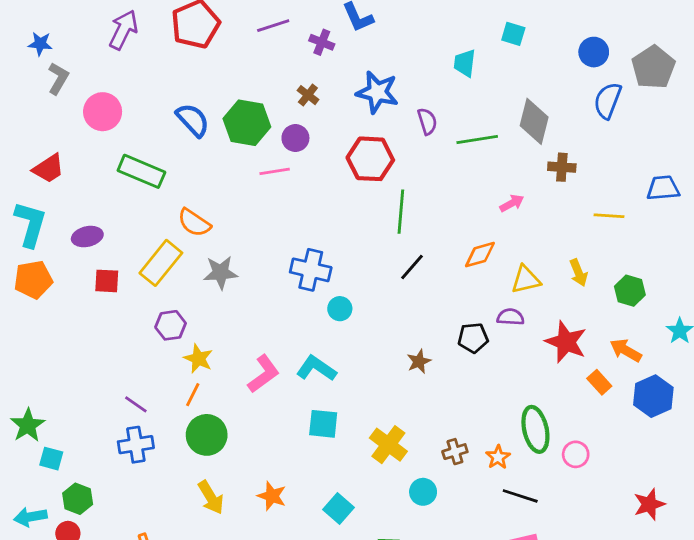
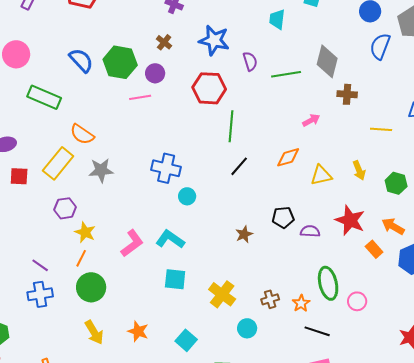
purple semicircle: (510, 317) -> (310, 231), moved

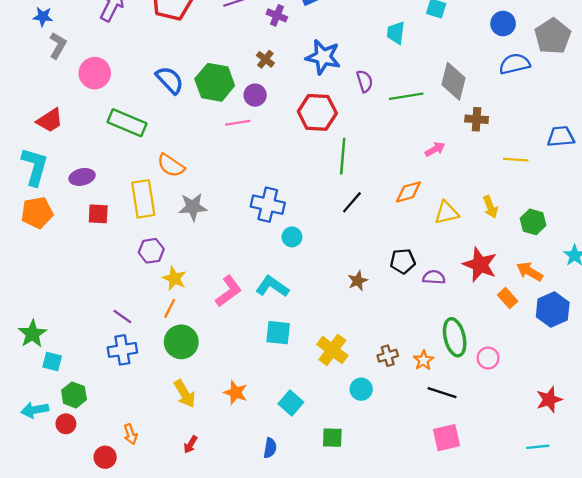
blue semicircle: (380, 46) -> (515, 64), turned 56
yellow rectangle: (58, 163) -> (143, 199), turned -48

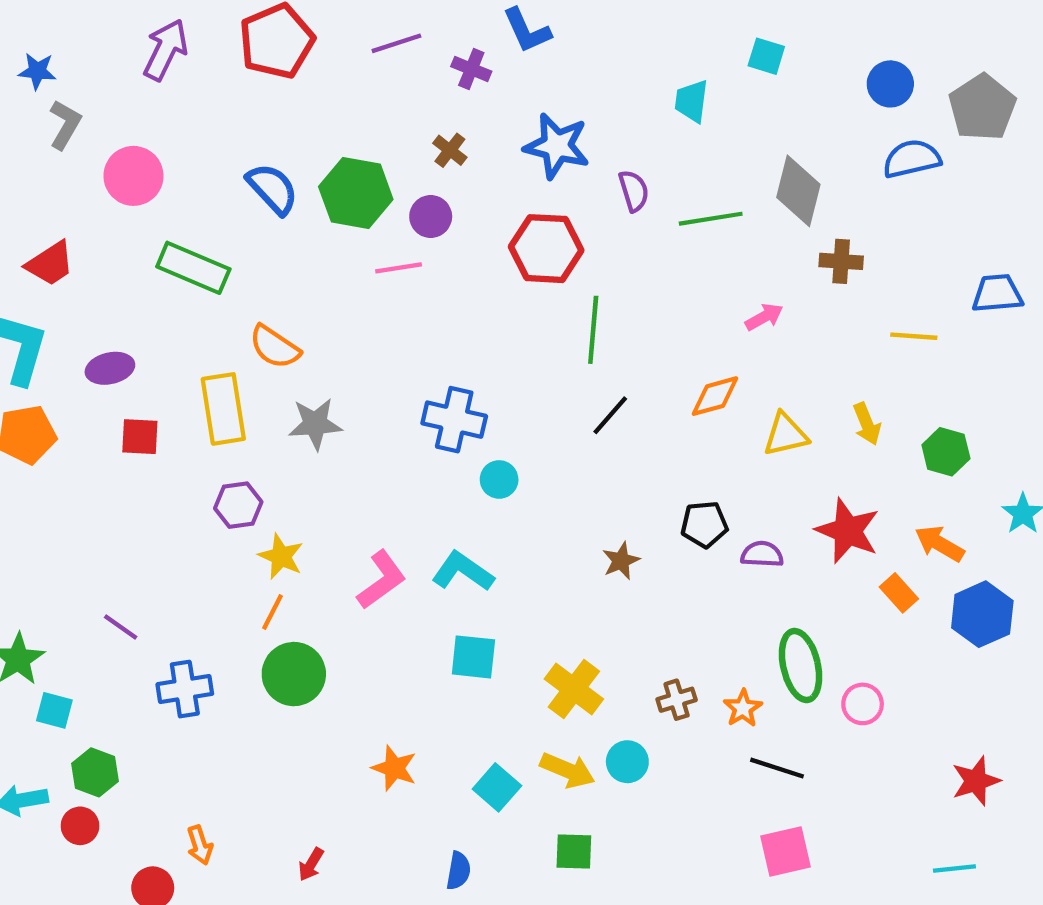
purple line: (122, 317) -> (121, 627), moved
yellow arrow: (185, 394) -> (567, 770), moved, turned -36

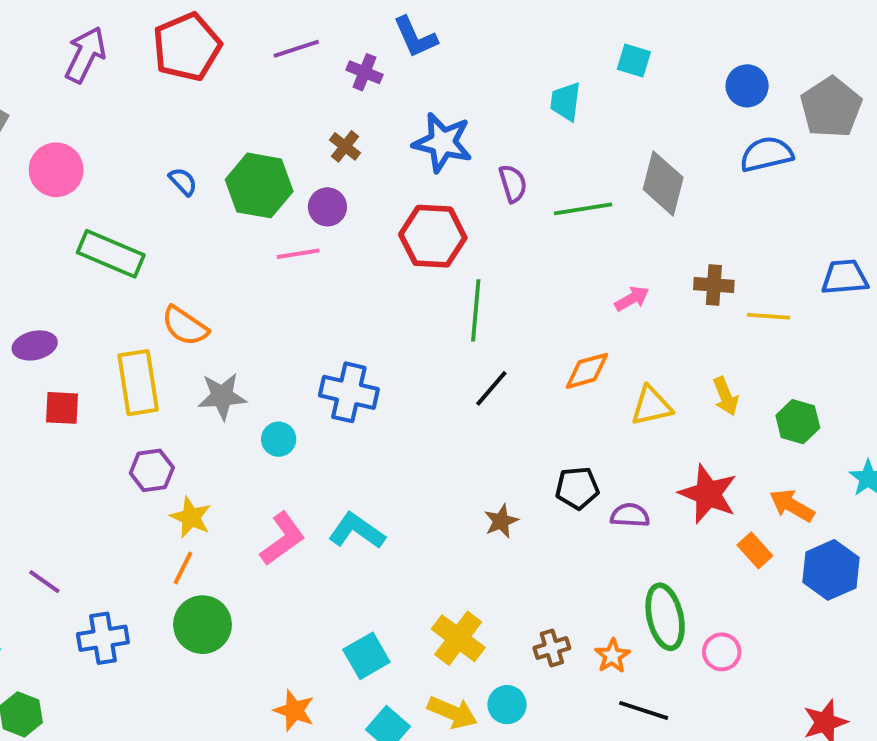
blue semicircle: (272, 189) -> (183, 182), size x0.6
brown cross: (841, 261) -> (714, 285), moved
cyan circle: (499, 479) -> (279, 439), moved
cyan square: (473, 657) -> (366, 656), moved, turned -36

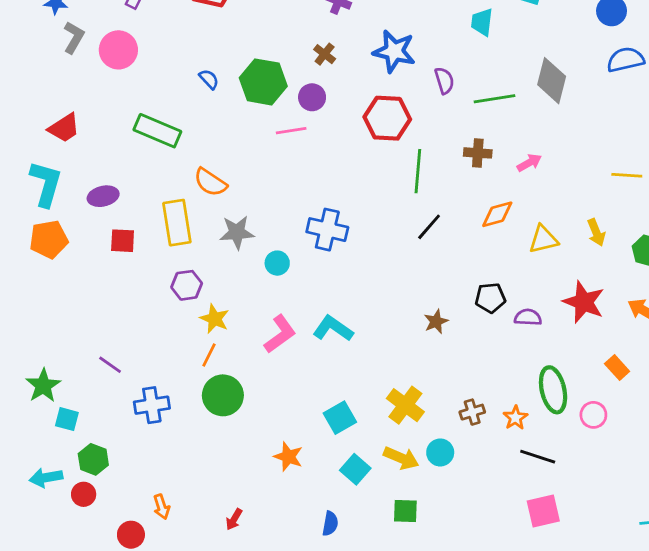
pink circle: (56, 170) -> (118, 50), moved
brown cross: (714, 285) -> (478, 153), moved
orange rectangle: (755, 550) -> (617, 368), moved

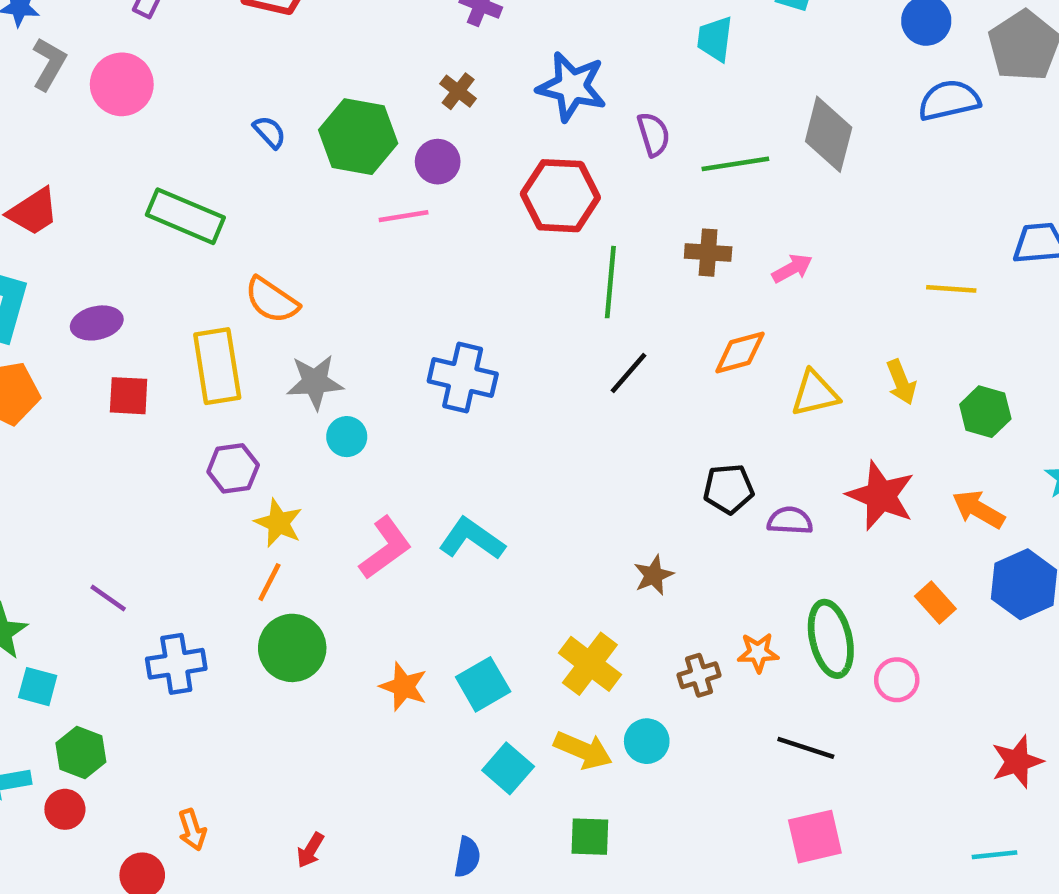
cyan circle: (277, 263) -> (347, 437), moved
brown star: (436, 322) -> (654, 575), moved
orange star: (515, 418) -> (758, 652), moved, turned 30
orange star: (288, 457) -> (404, 687), moved

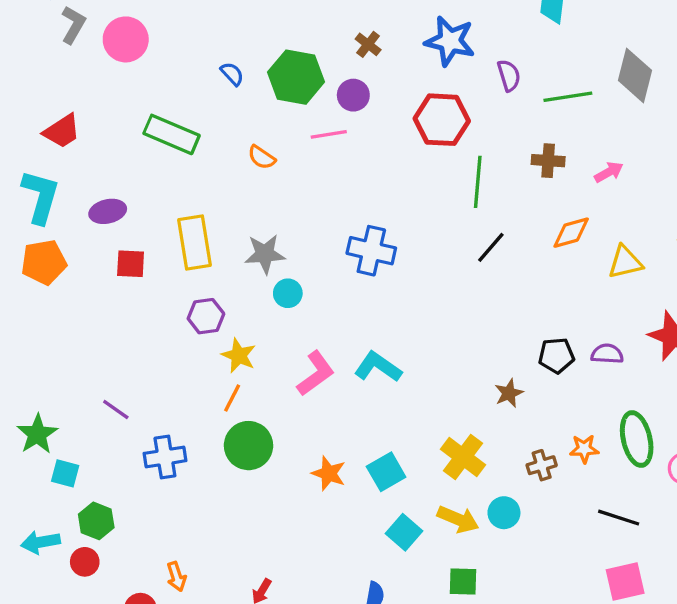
orange semicircle: (272, 300) -> (262, 157), moved, size x0.7
black pentagon: (729, 489) -> (556, 355), moved

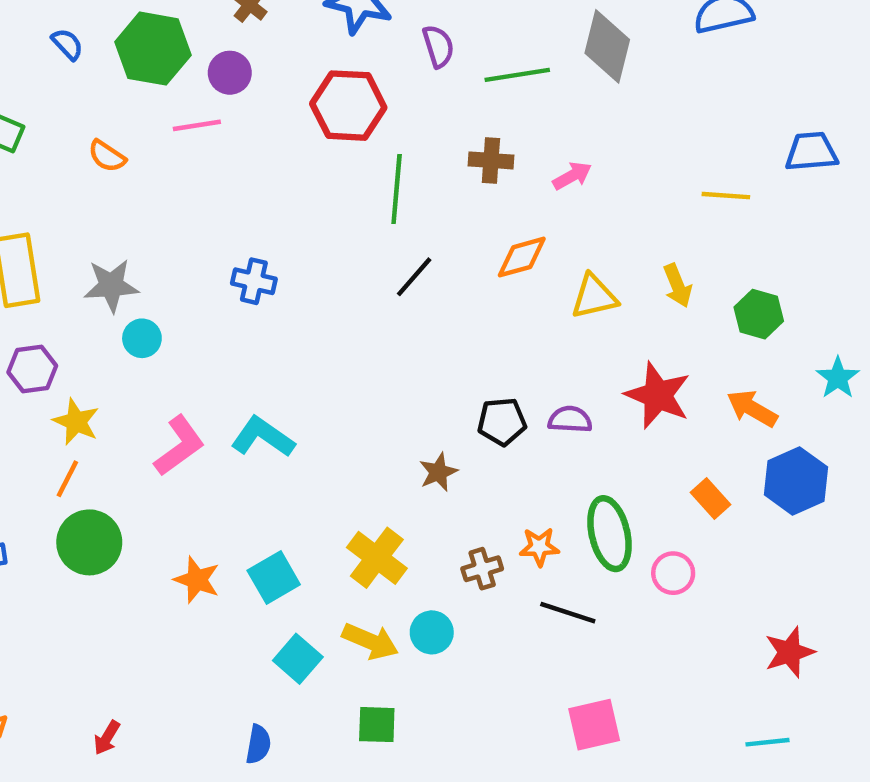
blue cross: (371, 251) -> (254, 281), size x0.7
black line: (619, 518) -> (568, 613), moved

